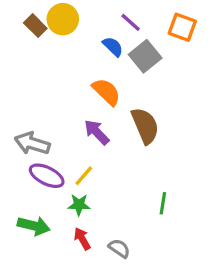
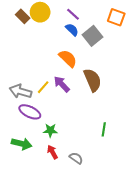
purple line: (131, 22) -> (73, 14), moved
yellow line: (84, 176) -> (43, 87), moved

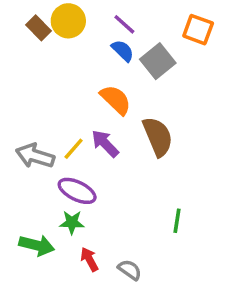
purple ellipse: (30, 112) -> (77, 191), moved
green star: (50, 130) -> (72, 222), moved

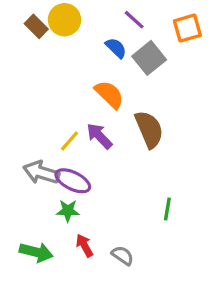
purple line: (124, 24) -> (134, 20), moved
orange square: (198, 30) -> (187, 28), turned -36
gray arrow: (35, 156) -> (41, 172), moved
green arrow: (37, 245) -> (36, 252), moved

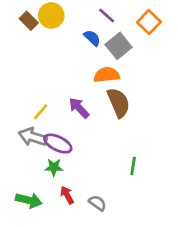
orange square: (187, 28) -> (149, 22), turned -30
orange semicircle: (109, 94) -> (107, 75), moved, turned -50
yellow line: (69, 141) -> (41, 112), moved

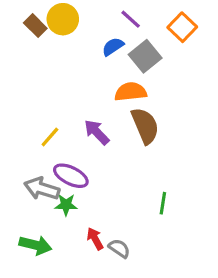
blue semicircle: (92, 38) -> (113, 47), turned -78
gray arrow: (33, 137) -> (42, 189), moved
red arrow: (67, 195) -> (95, 239), moved

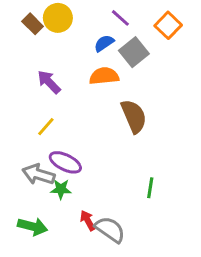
orange semicircle: (131, 92) -> (104, 76), moved
purple arrow: (97, 132) -> (49, 82), moved
gray semicircle: (119, 248) -> (110, 229), size x1.5

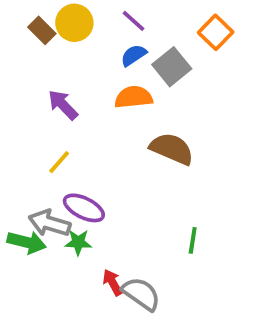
purple line: (120, 18) -> (134, 21), moved
brown semicircle: (134, 116) -> (172, 149), turned -44
green arrow: (33, 226) -> (27, 242), moved

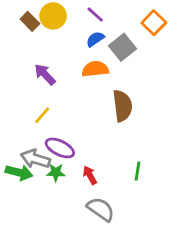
brown semicircle: (172, 149) -> (122, 106), turned 60
red arrow: (113, 282) -> (90, 175), moved

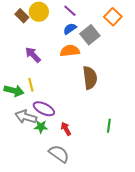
yellow line: (42, 115) -> (31, 85), turned -56
green line: (137, 171) -> (109, 126), moved
green arrow: (19, 172) -> (14, 91), moved
gray semicircle: (101, 209) -> (59, 154), moved

